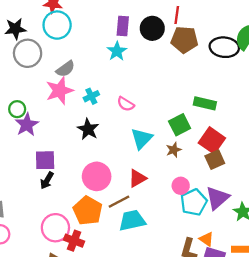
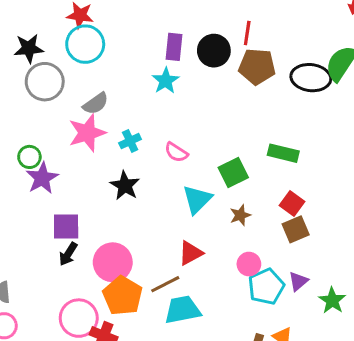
green square: (180, 125) -> (233, 173), moved
red square: (212, 140) -> (292, 203), size x0.7
pink circle: (97, 176) -> (113, 262), moved
purple triangle: (217, 198) -> (298, 281), size x0.6

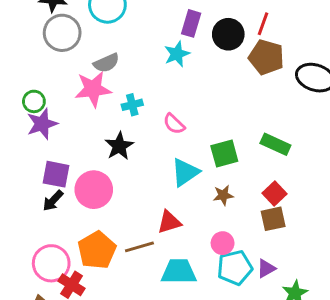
pink circle: (113, 262) -> (94, 190), moved
cyan trapezoid: (183, 310) -> (179, 272), moved

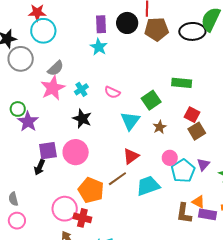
black arrow: (53, 201) -> (40, 167), moved

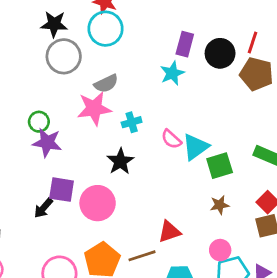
cyan triangle: (130, 121) -> (195, 147), moved
purple star: (28, 122) -> (47, 143), turned 30

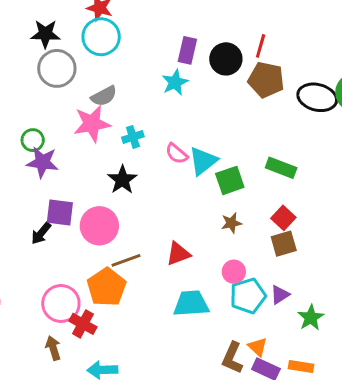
brown line: (142, 256) -> (126, 260), moved

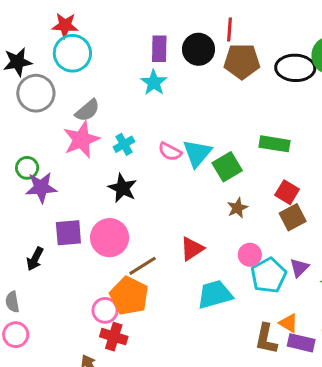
black arrow: (41, 233) -> (35, 259), moved
pink circle: (61, 303) -> (105, 310), moved, size x0.7

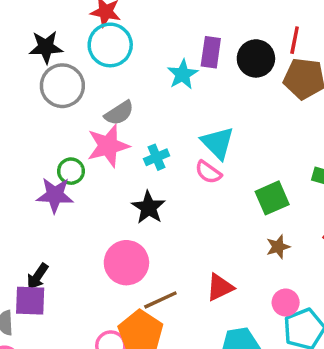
cyan star: (154, 82) -> (183, 74), moved
cyan triangle: (197, 153) -> (218, 143), moved, turned -32
green circle: (27, 168) -> (71, 171), moved
purple square: (68, 233) -> (30, 301), moved

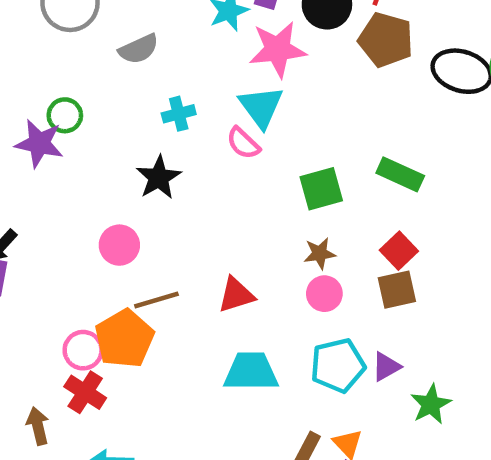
pink star: (108, 146) -> (278, 49), moved
pink circle: (126, 263) -> (119, 245), size x0.7
pink circle: (286, 303) -> (324, 294), moved

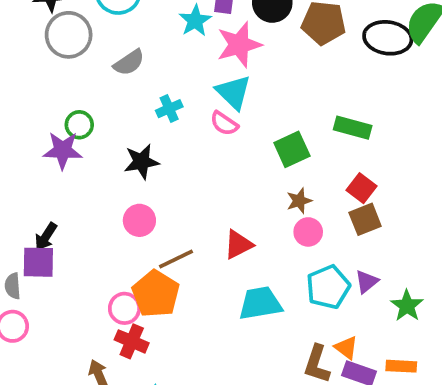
black star: (159, 178) -> (141, 162), moved, turned 30

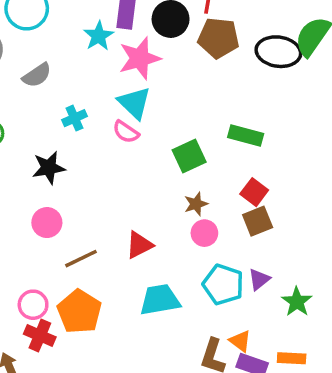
cyan pentagon: (328, 287) -> (223, 284), turned -30
orange pentagon: (156, 294) -> (79, 312), moved

